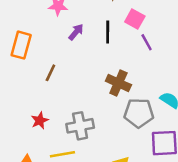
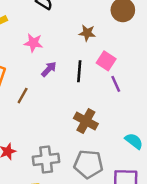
brown line: (50, 73) -> (23, 96), moved
gray pentagon: (139, 113) -> (88, 164), moved

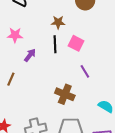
black line: (79, 71) -> (55, 44), moved
purple line: (116, 84) -> (85, 71), moved

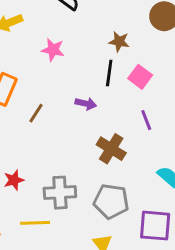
purple arrow: (30, 55) -> (86, 104), moved, turned 56

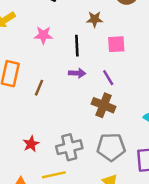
black line: (109, 73) -> (77, 46), moved
pink square: (140, 77) -> (116, 44), turned -30
purple line: (146, 120) -> (108, 78), moved

